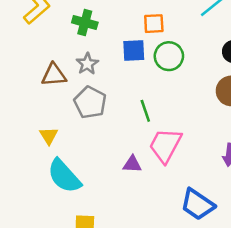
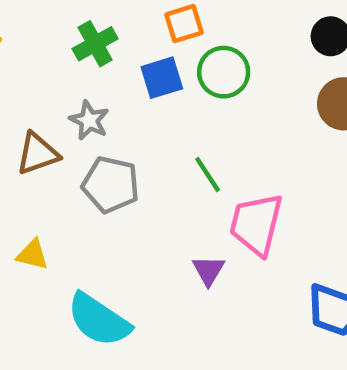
green cross: (85, 23) -> (95, 44), moved, turned -30
yellow triangle: (49, 136) -> (32, 255), moved, turned -30
purple triangle: (132, 164) -> (208, 270), turned -48

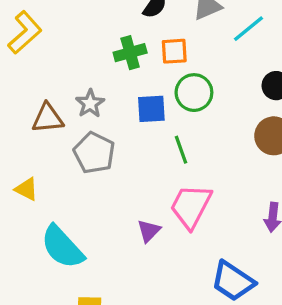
green cross: (95, 44) -> (130, 53), moved
blue square: (162, 78) -> (151, 109), moved
green line: (208, 175) -> (181, 150), moved

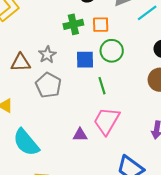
purple triangle: (149, 231) -> (80, 135), turned 42

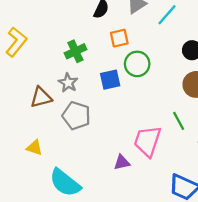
green cross: (73, 24) -> (75, 51), moved
green line: (102, 86) -> (179, 121), moved

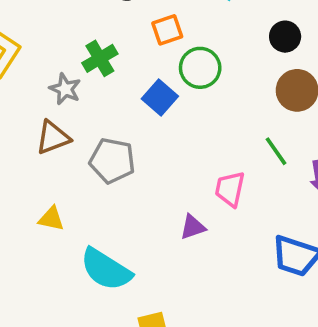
blue square: (110, 80) -> (160, 97), turned -30
gray star: (68, 83) -> (65, 89), moved
pink trapezoid: (147, 141) -> (230, 189), size x0.7

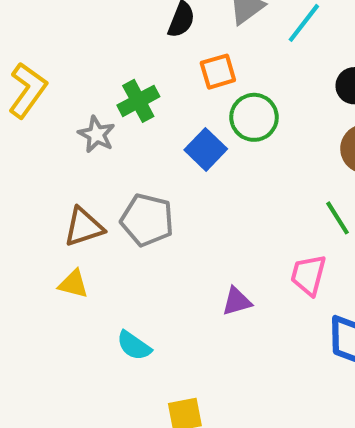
brown triangle: (53, 138) -> (84, 227), moved
pink trapezoid: (230, 189) -> (308, 275), moved
cyan semicircle: (106, 269) -> (134, 346), size x0.6

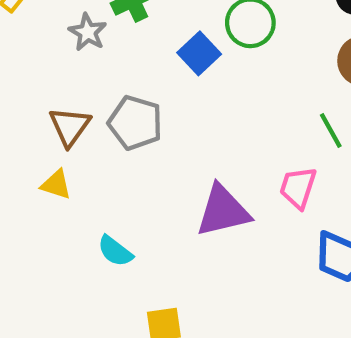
brown triangle: (84, 227) -> (70, 127), turned -39
purple triangle: (237, 301) -> (223, 211), size x1.8

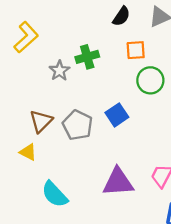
blue square: (199, 53) -> (117, 115), moved
cyan semicircle: (115, 251) -> (55, 194), size x1.4

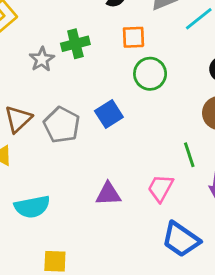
purple triangle: (118, 182) -> (108, 194), size x0.7
cyan semicircle: (55, 194) -> (32, 207), turned -60

